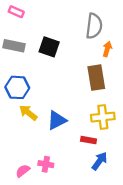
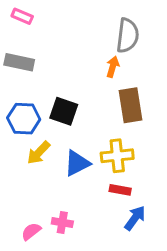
black square: (49, 47) -> (64, 111), moved
orange arrow: (107, 49) -> (113, 67), moved
yellow arrow: (28, 113) -> (39, 153), turned -84
yellow cross: (103, 117) -> (117, 156), moved

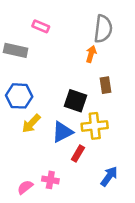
pink rectangle: (22, 16) -> (41, 26), moved
brown rectangle: (131, 105) -> (106, 85), size x0.6
black square: (64, 111) -> (76, 101), moved
red rectangle: (120, 190) -> (78, 154), moved, turned -70

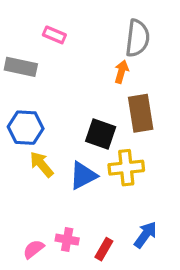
brown rectangle: (106, 85) -> (141, 113), size x1.6
yellow arrow: (31, 124) -> (42, 164), turned 96
red rectangle: (78, 154) -> (104, 249), moved

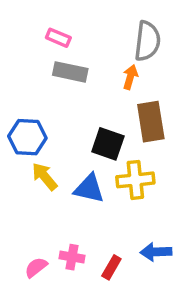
gray rectangle: (21, 67) -> (70, 72), moved
blue triangle: (83, 176) -> (89, 188), turned 40
blue arrow: (145, 235) -> (156, 252), turned -128

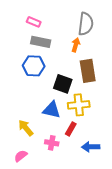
blue hexagon: (27, 137) -> (34, 66), moved
yellow arrow: (45, 177) -> (26, 128), moved
pink cross: (72, 257) -> (52, 143), moved
red rectangle: (111, 267) -> (71, 129), moved

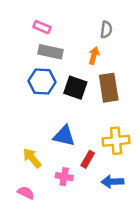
gray semicircle: (86, 24) -> (106, 30), size x0.6
black square: (63, 84) -> (75, 88), moved
yellow cross: (79, 105) -> (116, 141), moved
pink semicircle: (21, 156) -> (26, 193), turned 64

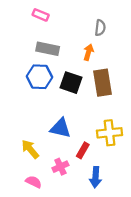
pink rectangle: (42, 27) -> (41, 15), moved
pink cross: (64, 177) -> (60, 167), turned -35
blue arrow: (112, 182) -> (95, 177), moved, turned -84
pink semicircle: (26, 193) -> (34, 182), moved

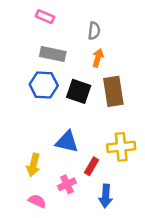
gray semicircle: (100, 28) -> (94, 31), moved
yellow arrow: (30, 149) -> (33, 165), turned -126

